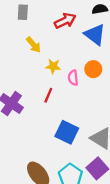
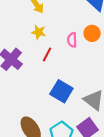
yellow star: (53, 66) -> (39, 32), moved

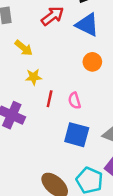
pink semicircle: (72, 40) -> (74, 101), moved

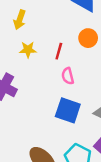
yellow arrow: (24, 48) -> (20, 20), turned 66
red line: (50, 99) -> (59, 51), moved

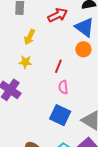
orange circle: (88, 38) -> (83, 49), moved
yellow star: (28, 50) -> (25, 62), moved

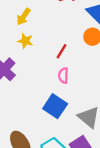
yellow arrow: (30, 37) -> (24, 17), moved

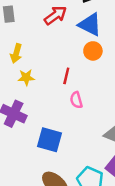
blue square: (55, 106) -> (49, 140), moved

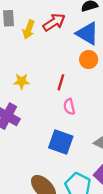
yellow arrow: (16, 53) -> (29, 29), moved
blue square: (49, 140) -> (61, 142), moved

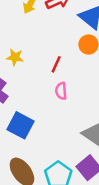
blue square: (61, 142) -> (20, 125), moved

